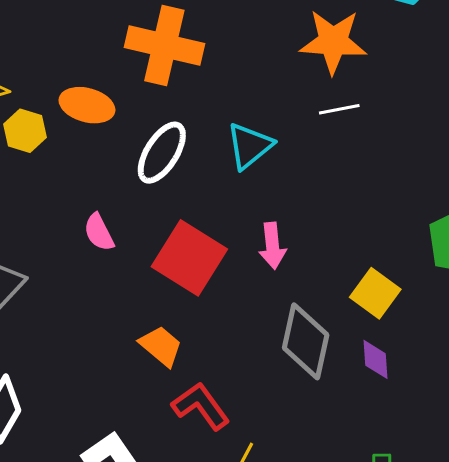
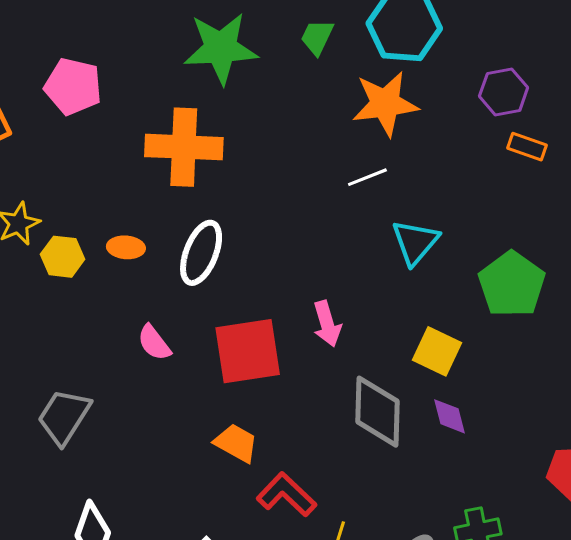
orange star: (333, 42) -> (385, 104), moved
orange ellipse: (87, 105) -> (126, 247), moved, size x0.7
cyan triangle: (249, 146) -> (415, 242), moved
red square: (189, 258) -> (248, 351), turned -30

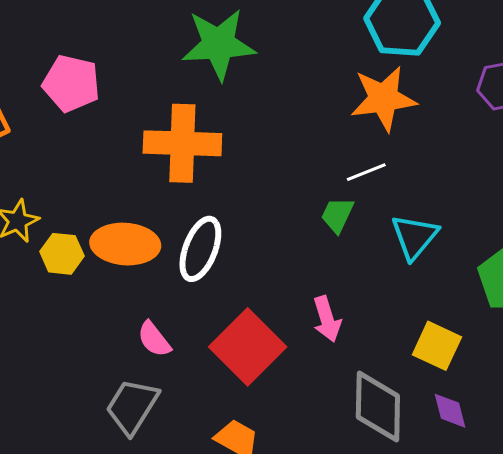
green trapezoid: (317, 37) -> (337, 215), moved
orange ellipse: (126, 247) -> (125, 244), size x1.8
red square: (248, 351) -> (248, 347), turned -36
gray trapezoid: (64, 417) -> (132, 406), moved

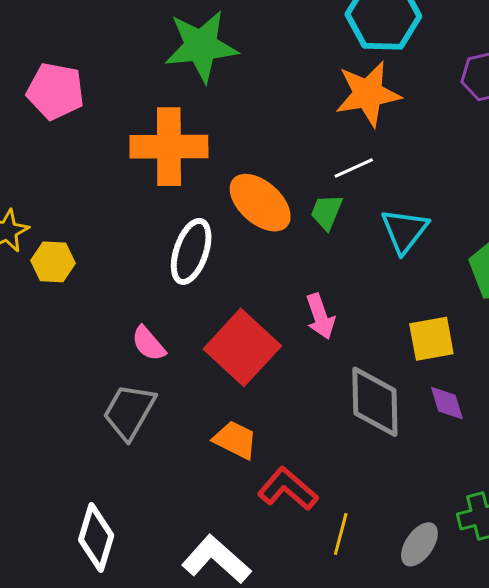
orange ellipse: (125, 244) -> (260, 203), moved, turned 40
yellow square: (437, 346) -> (431, 339), turned -33

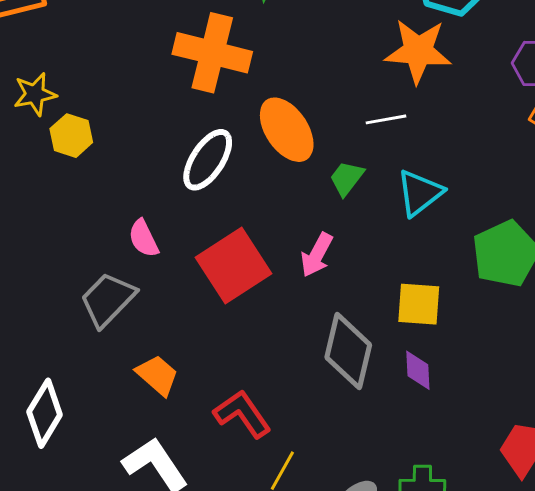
green trapezoid: (327, 212) -> (347, 178), moved
pink arrow: (320, 316) -> (317, 255), turned 33
orange trapezoid: (235, 440) -> (157, 375), moved

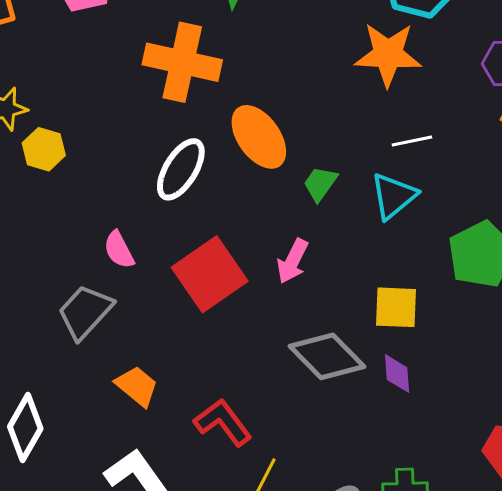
white line: (386, 119) -> (412, 141), moved
gray diamond: (348, 351) -> (327, 356), turned -56

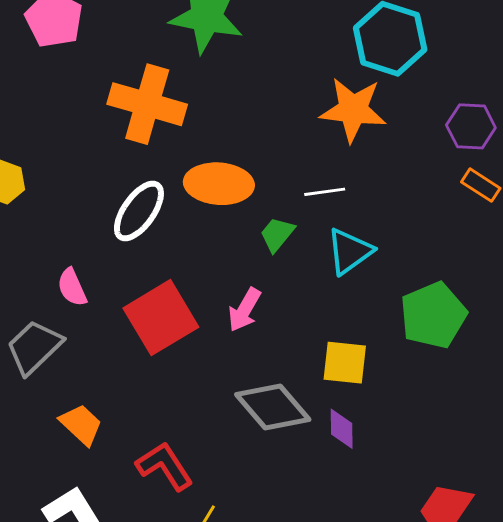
orange ellipse: (259, 137) -> (219, 184), turned -54
white line: (412, 141) -> (325, 192), moved

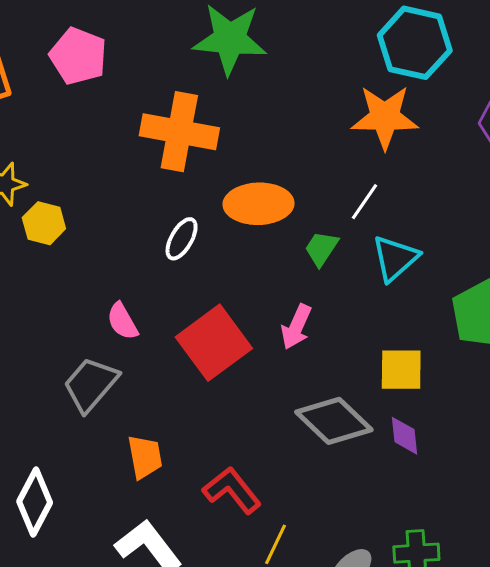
white line: (325, 192) -> (365, 202), turned -42
white ellipse: (139, 211) -> (182, 239), size x0.7
orange trapezoid: (81, 424) -> (145, 457), turned 42

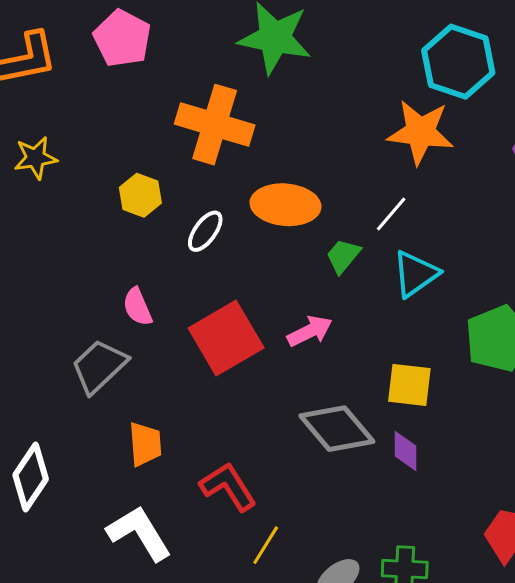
yellow hexagon: (44, 223) -> (140, 195), moved
pink arrow: (296, 327) -> (310, 331), turned -147

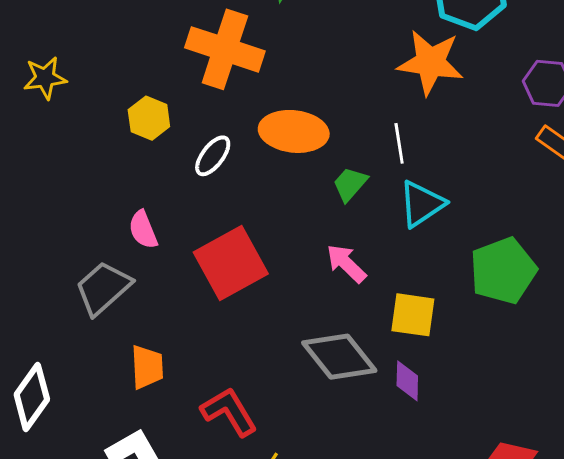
white line: (391, 214) -> (399, 143), turned -51
pink arrow: (310, 331) -> (346, 264), moved, turned -111

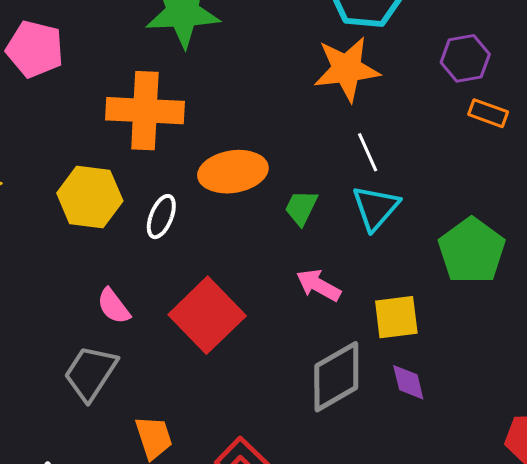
yellow hexagon: (149, 118) -> (90, 197), size x1.5
white line: (399, 143) -> (368, 152), moved
gray diamond: (339, 357) -> (336, 377), turned -66

